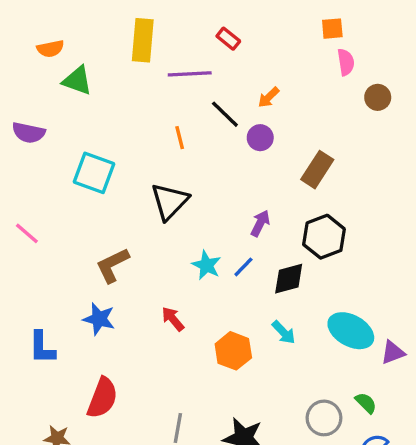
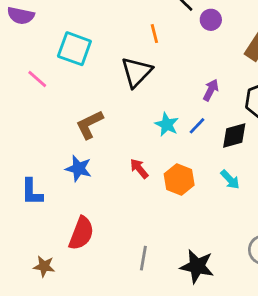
orange line: (180, 138) -> (154, 34), moved
pink line: (27, 233) -> (37, 79), moved
orange hexagon: (233, 351) -> (179, 180), moved

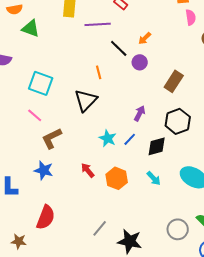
pink line: (37, 79) -> (35, 115), moved
gray line: (143, 258) -> (100, 228), moved, turned 30

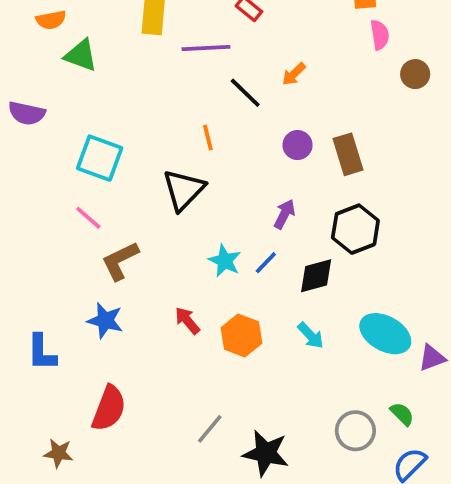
purple circle: (140, 62) -> (298, 145), moved
brown rectangle: (174, 81) -> (348, 154), turned -50

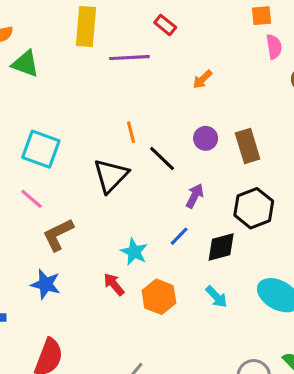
black line: (245, 93) -> (162, 159), moved
cyan star: (225, 261) -> (134, 252), moved

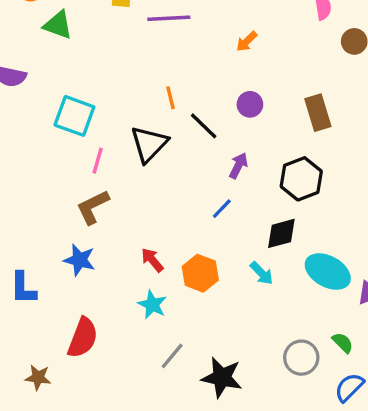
brown rectangle: (248, 146) -> (318, 113), moved
pink line: (32, 199) -> (98, 161), moved, turned 65
black diamond: (221, 247) -> (281, 233), moved
cyan star: (134, 252) -> (152, 305), moved

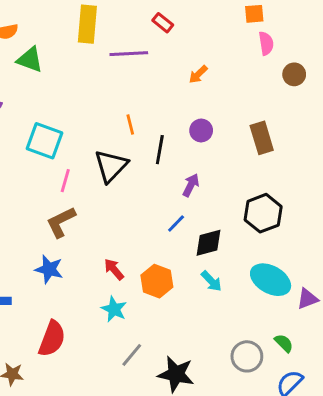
black line: (204, 126) -> (160, 150), turned 56
black hexagon: (301, 179) -> (263, 213), moved
black diamond: (281, 233) -> (209, 243), moved

